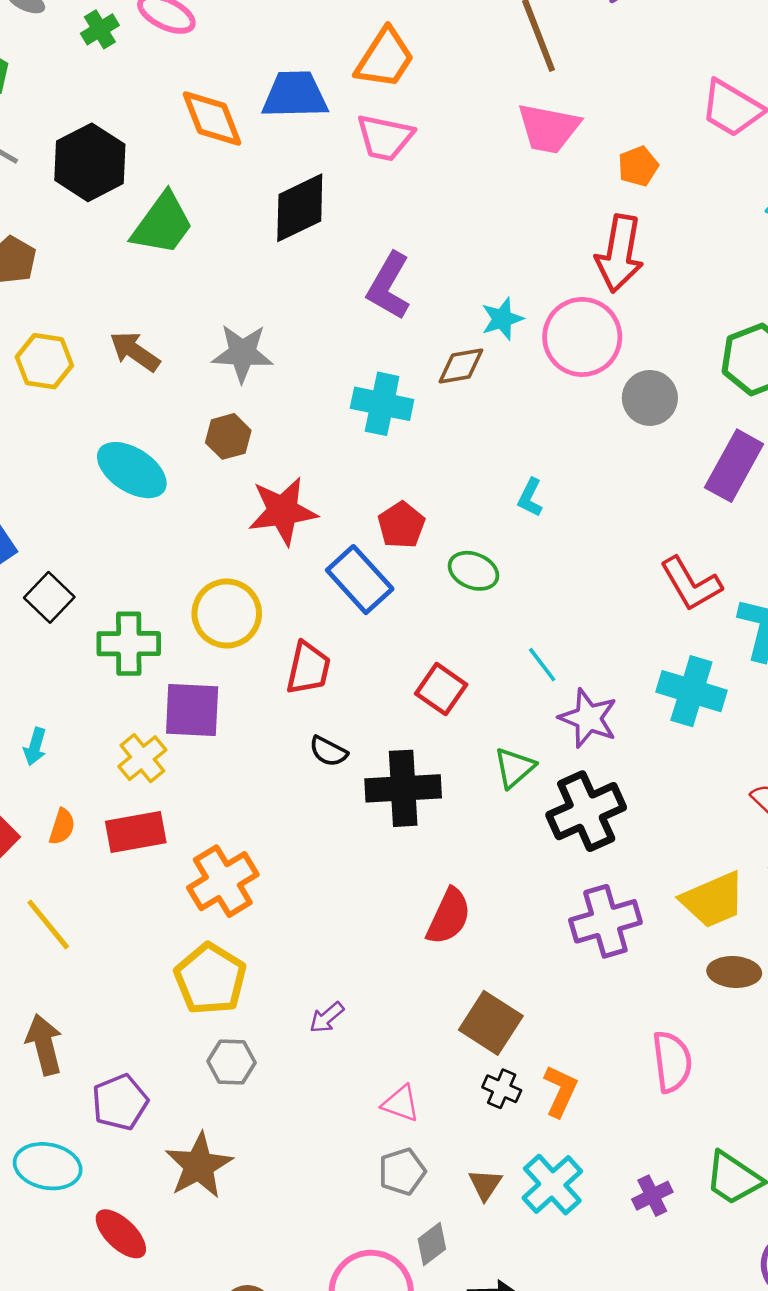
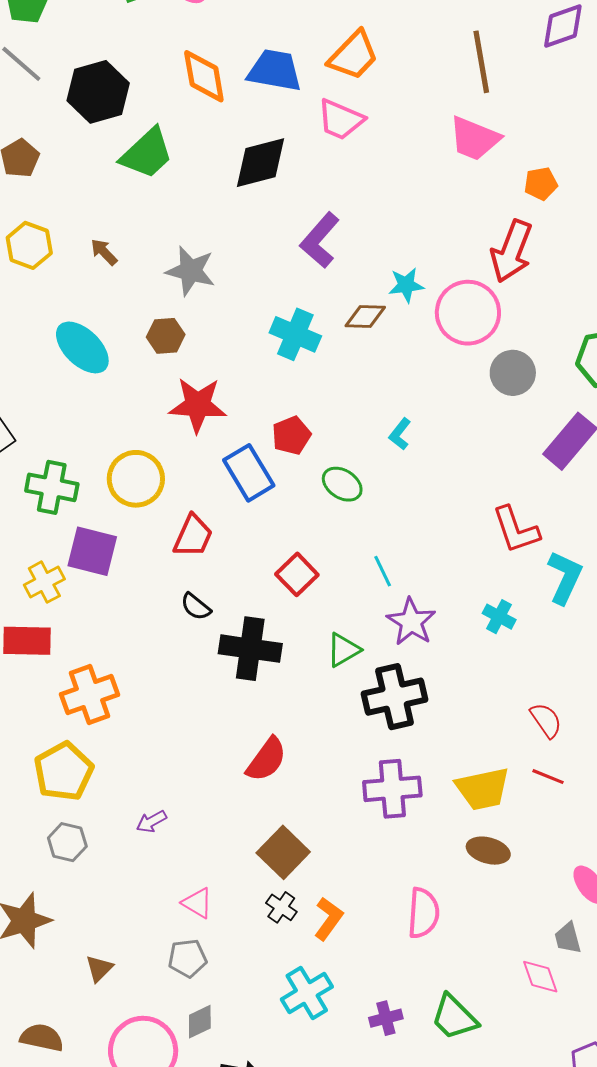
brown arrow: (135, 351) -> (104, 252), size x0.7
cyan cross: (691, 691) -> (499, 617), size x0.6
brown triangle: (485, 1185) -> (99, 968), moved

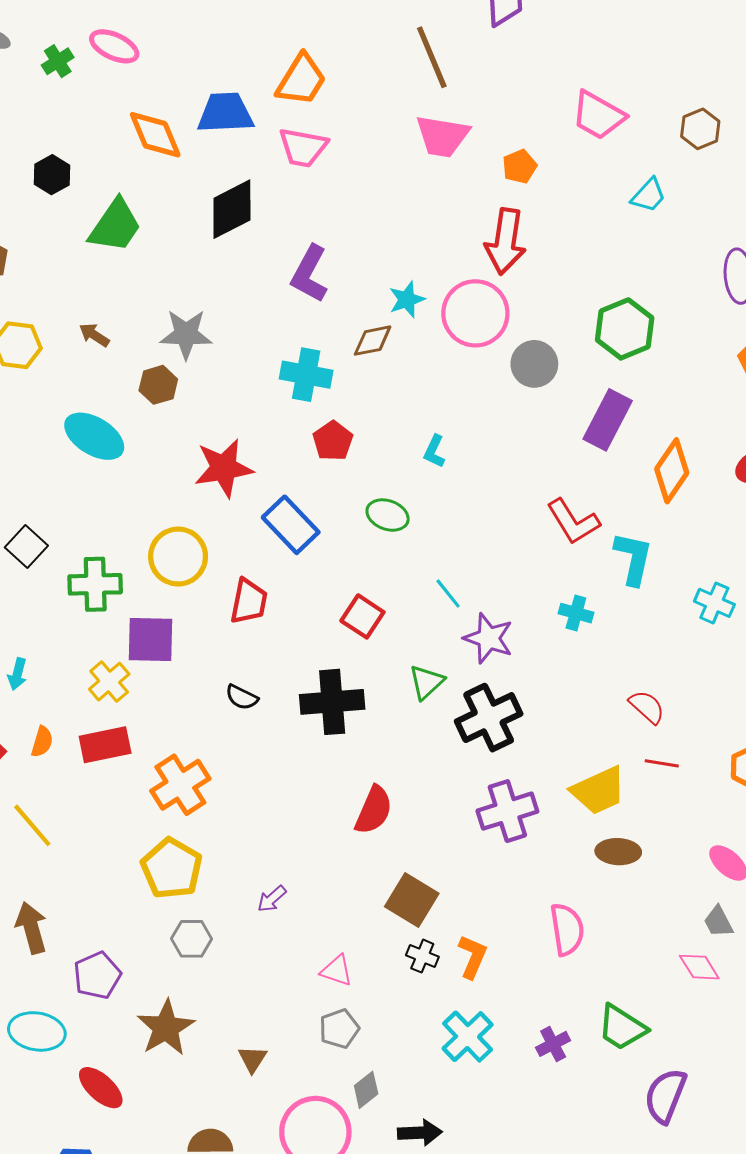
black hexagon: (98, 92) -> (52, 175), size x0.6
brown hexagon: (166, 336) -> (158, 385), moved
red pentagon: (291, 435) -> (333, 441), moved
black semicircle: (196, 607) -> (242, 697), moved

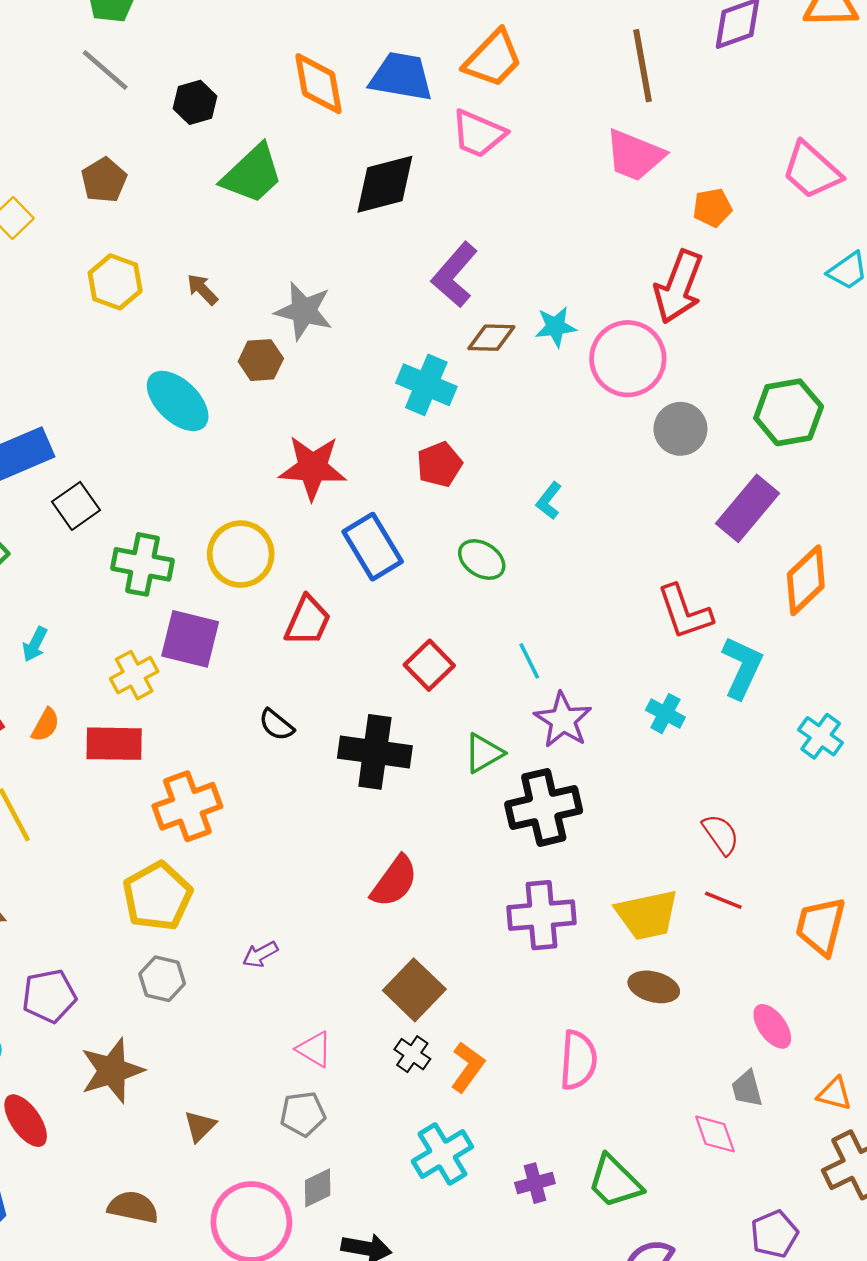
brown diamond: (373, 341) -> (491, 338), moved

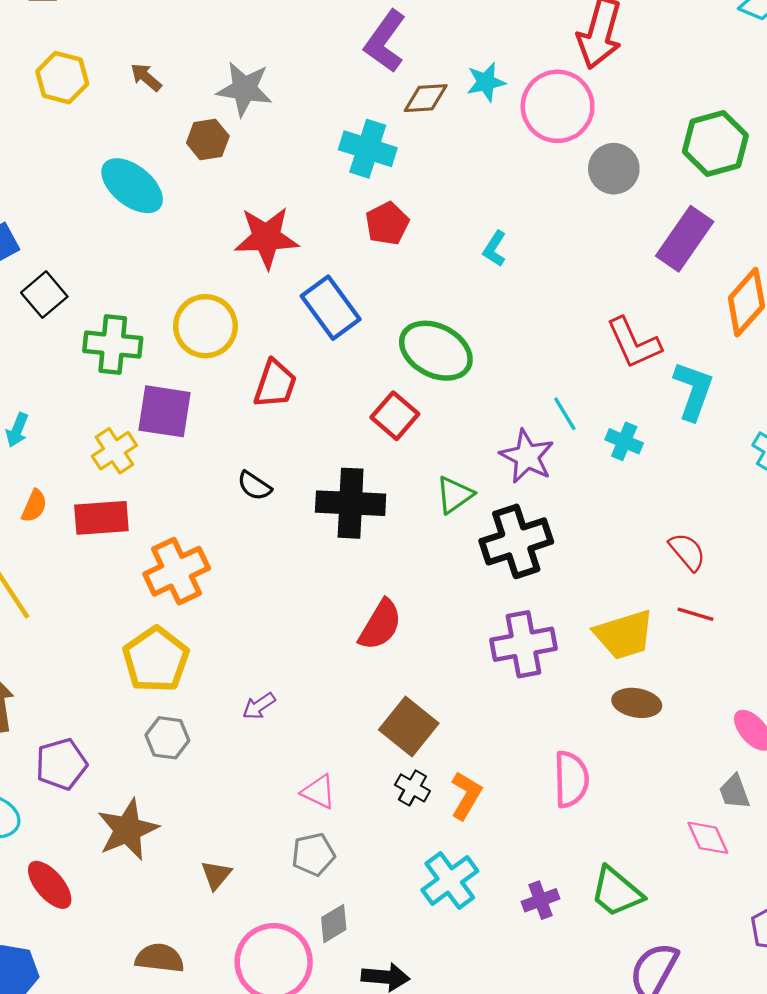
green ellipse: (482, 560) -> (436, 351), moved, size x1.6
cyan line: (529, 661) -> (565, 414), moved

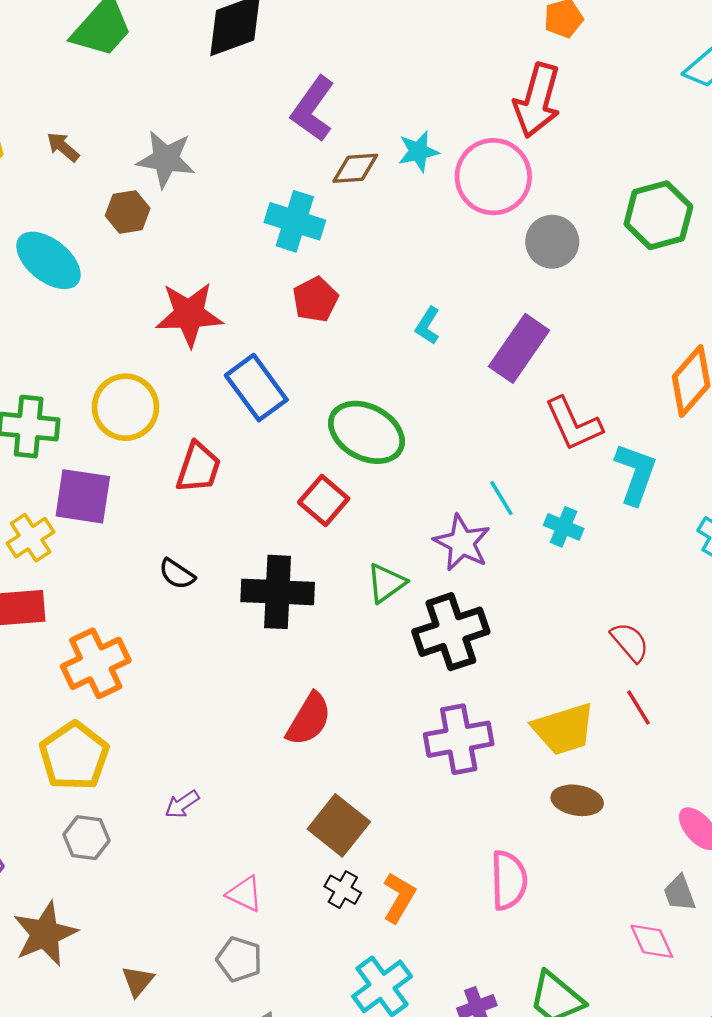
purple rectangle: (685, 239) -> (519, 348), moved
red line: (695, 614) -> (638, 708), turned 42
gray pentagon: (313, 854) -> (239, 959), turned 30

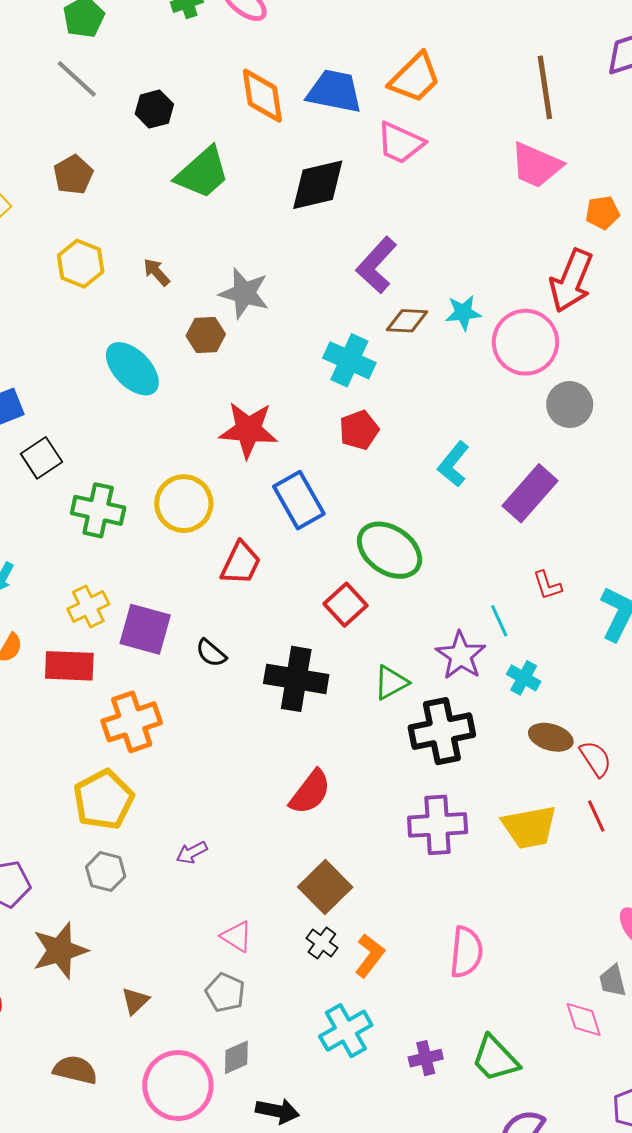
cyan L-shape: (428, 326) -> (453, 464), size x1.4
red L-shape: (573, 424) -> (547, 585), moved, size x0.6
purple square: (83, 496) -> (145, 629), moved
cyan cross: (564, 527) -> (524, 678), moved
brown ellipse: (577, 800) -> (551, 737), moved

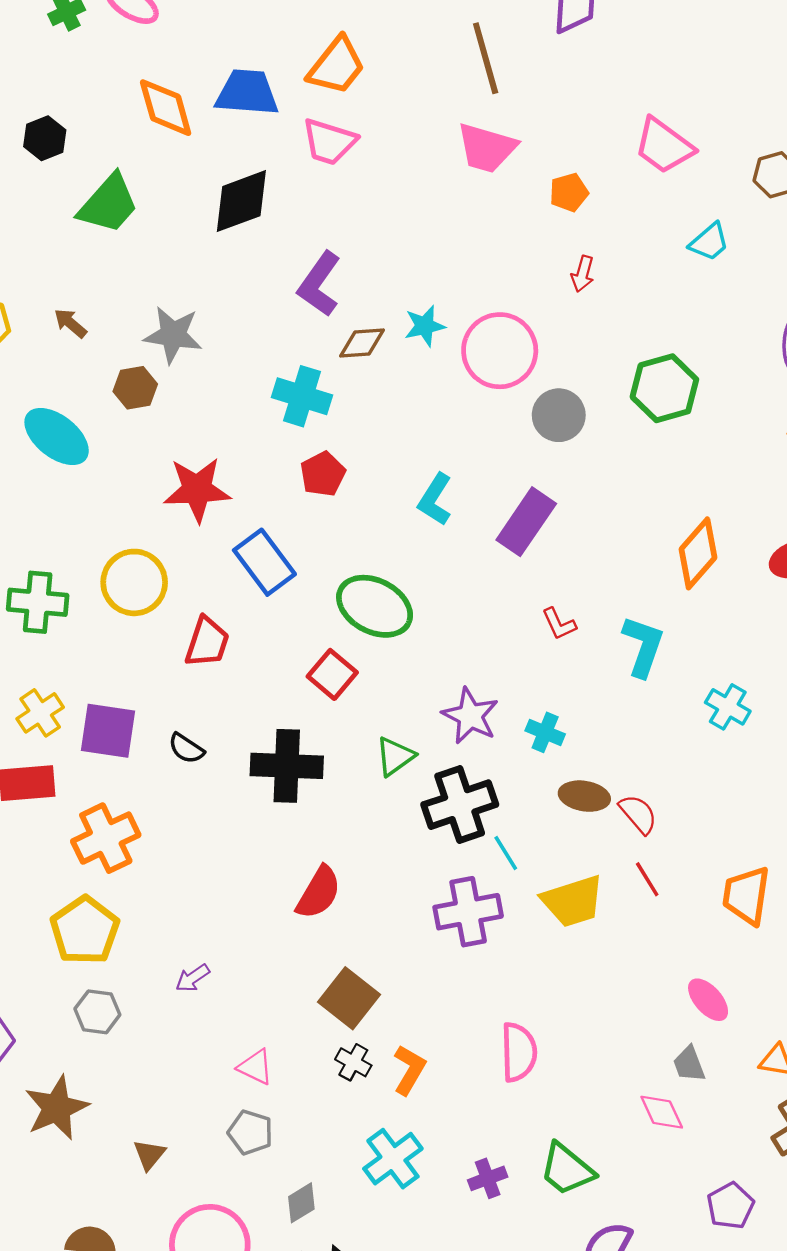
red arrow: (571, 281) -> (583, 274), moved, size x0.5
cyan line: (499, 621) -> (506, 853), moved
gray diamond: (236, 1057) -> (301, 1203), moved

